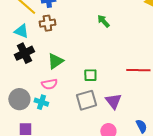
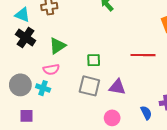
black cross: (24, 53) -> (26, 37), turned -30
gray square: (86, 100) -> (89, 86), turned 30
purple triangle: (113, 101) -> (117, 87), turned -42

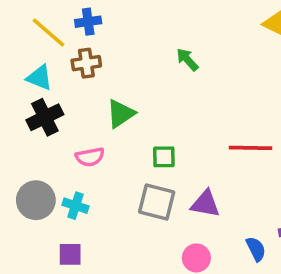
black cross: (26, 37) -> (45, 117), turned 30
green triangle: (57, 46) -> (121, 114), moved
pink semicircle: (51, 69) -> (90, 157), moved
purple square: (27, 116) -> (70, 254), moved

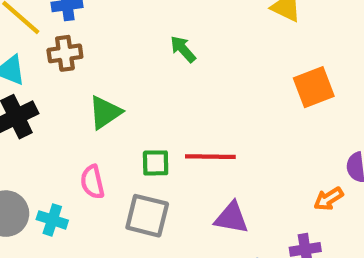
red line: (250, 148) -> (210, 157), moved
pink semicircle: (90, 157) -> (92, 182), moved, turned 88
purple triangle: (205, 204) -> (231, 218), moved

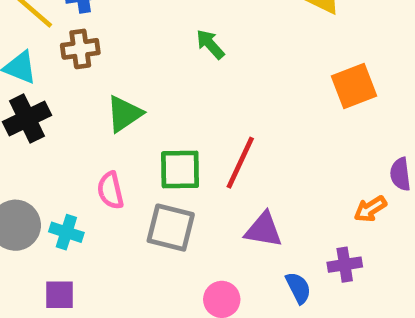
red line: (210, 157) -> (240, 163), turned -66
green square: (156, 163) -> (180, 170), size x1.4

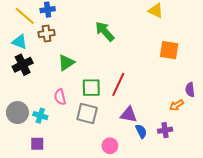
green arrow: (210, 44) -> (105, 31), size x1.5
orange square: (354, 86) -> (169, 50), turned 30
blue semicircle: (298, 288) -> (141, 131), moved

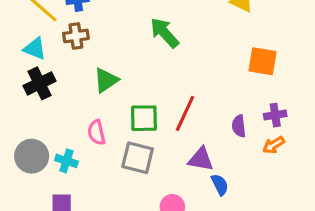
purple semicircle: (190, 90) -> (239, 126), moved
purple cross: (165, 130) -> (275, 115), moved

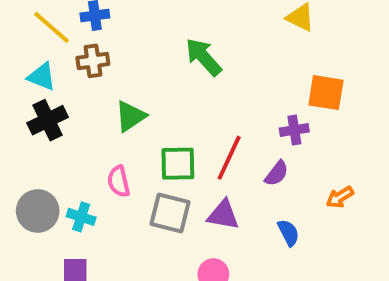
purple cross: (275, 115) -> (294, 130), moved
purple semicircle: (239, 126) -> (277, 173), moved, turned -135
purple triangle: (201, 159) -> (223, 215), moved
blue semicircle: (220, 185) -> (288, 233), moved

